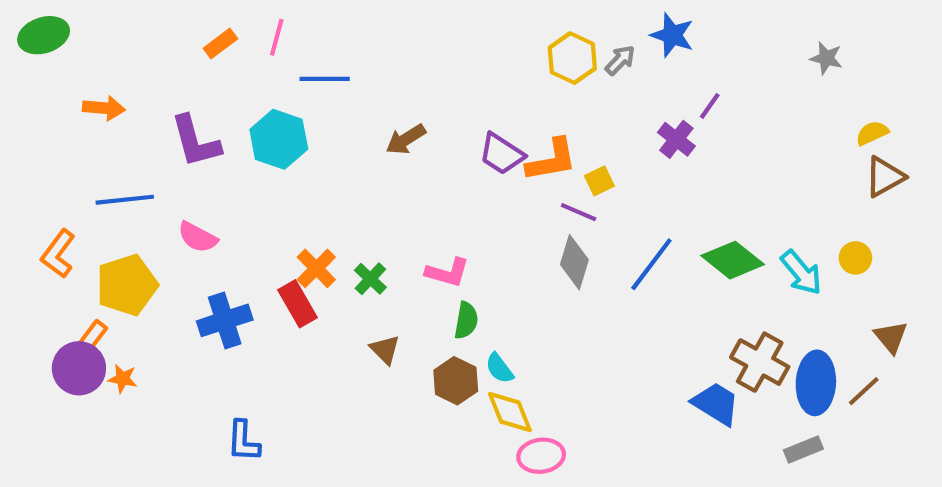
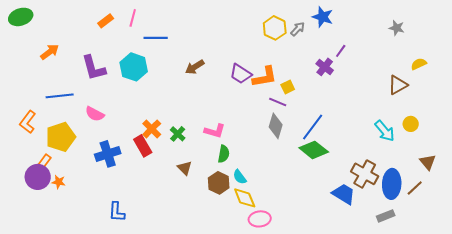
orange arrow: (104, 108) -> (50, 52), turned -42
brown triangle: (885, 177) -> (398, 85), moved
green diamond: (733, 260) -> (314, 150), moved

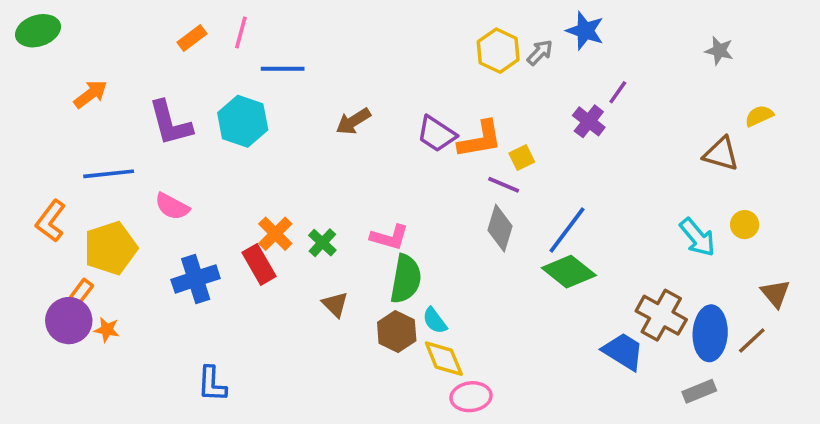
brown triangle: (398, 85) -> (721, 154), turned 45
green semicircle: (224, 154) -> (406, 279), size x1.5

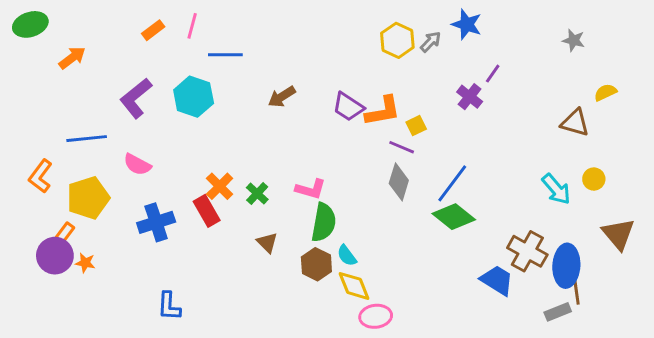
orange arrow: (91, 94) -> (72, 58), moved
purple L-shape: (170, 123) -> (136, 98), turned 66
brown triangle: (775, 293) -> (618, 234), size x1.4
brown line: (752, 341) -> (576, 292), moved, turned -55

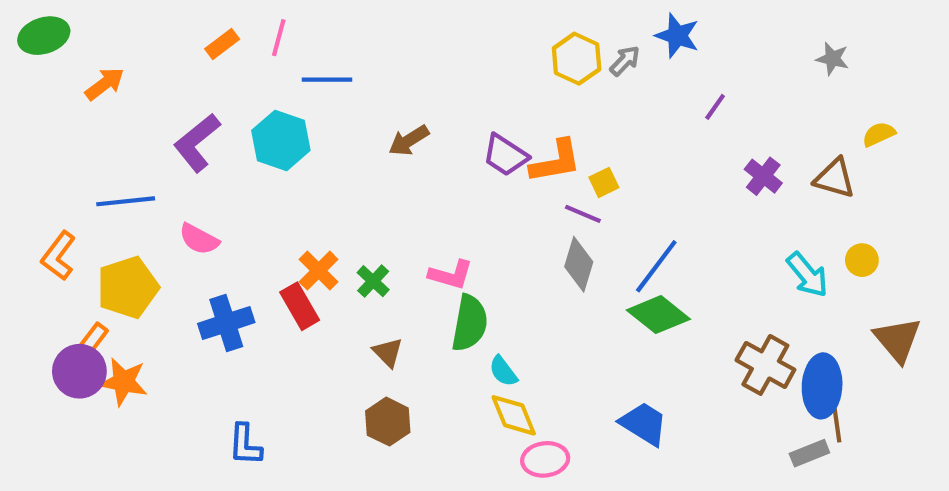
purple cross: (470, 97) -> (763, 176), moved
orange star: (85, 263) -> (123, 382), size x1.6
brown hexagon: (316, 264) -> (388, 422), moved
blue trapezoid: (497, 280) -> (644, 424), moved

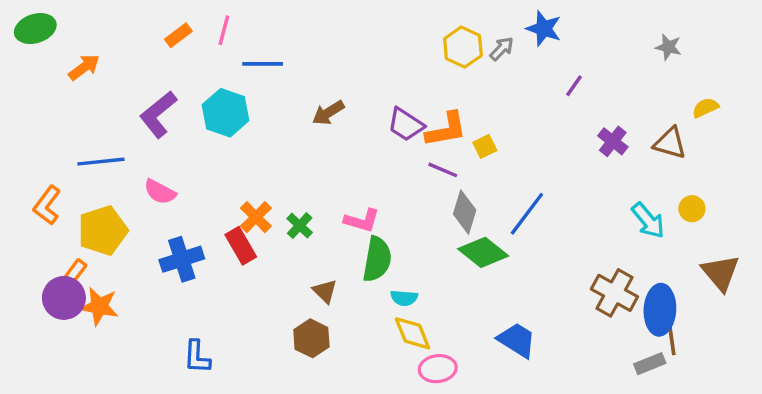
purple line: (583, 214) -> (443, 170), moved
green diamond: (658, 315) -> (483, 252), moved
brown triangle: (388, 352) -> (325, 291), moved
cyan semicircle: (503, 371) -> (404, 298), turned -48

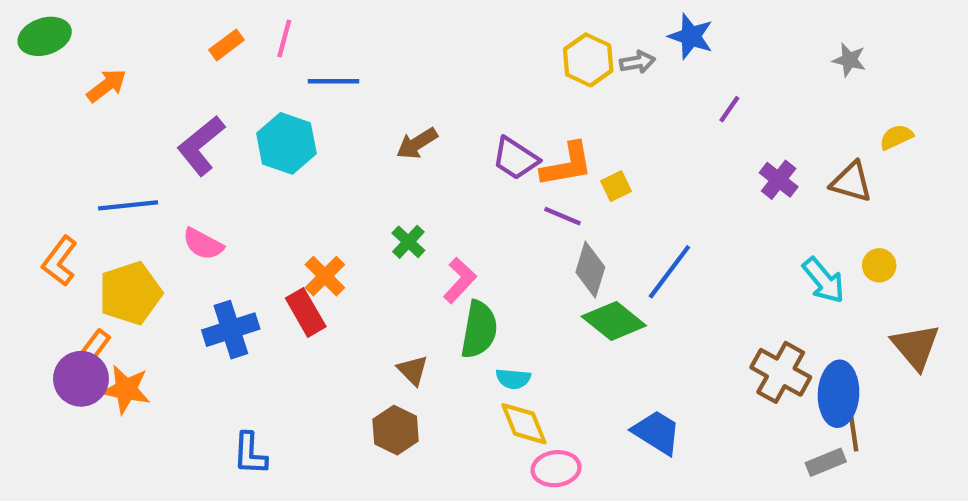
gray arrow: (502, 49) -> (637, 62), turned 36
pink L-shape: (362, 220) -> (460, 280), turned -63
green cross: (300, 226) -> (408, 242), moved

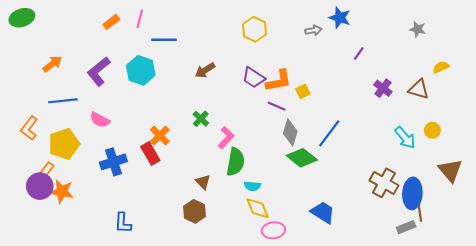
yellow hexagon: (588, 60) -> (254, 29), moved
orange arrow: (107, 86) -> (52, 64), moved

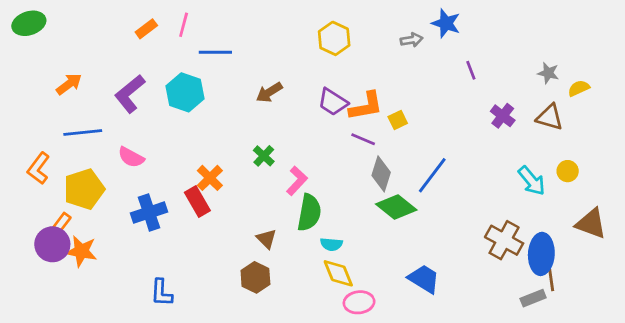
gray star: (418, 29) -> (548, 73), moved
purple line: (359, 53) -> (471, 70), turned -56
brown triangle: (450, 170) -> (591, 224), turned -30

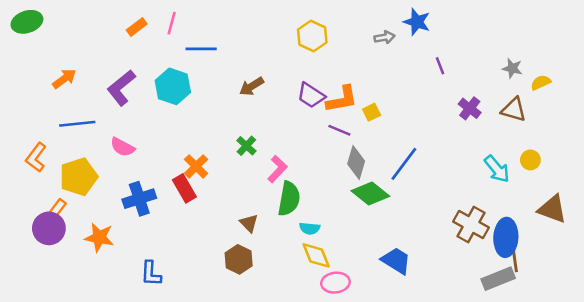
orange star: (81, 251) -> (99, 237), moved
gray rectangle: (533, 298) -> (498, 279), size x1.4

